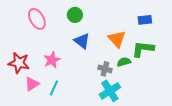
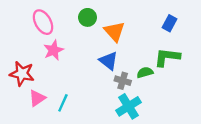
blue rectangle: (145, 20) -> (170, 23), turned -56
orange triangle: (117, 39) -> (114, 31), moved
blue triangle: (82, 41) -> (109, 61), moved
pink star: (52, 60) -> (54, 50), moved

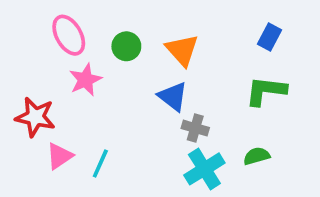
green circle: (88, 17) -> (126, 46), moved
green semicircle: (145, 72) -> (257, 156), moved

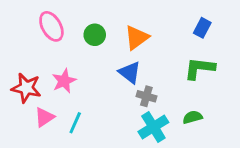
orange triangle: (182, 50) -> (137, 38), turned 36
pink star: (85, 80) -> (64, 81), moved

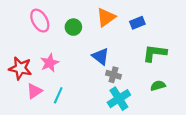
blue rectangle: (202, 28) -> (137, 23), moved, turned 40
orange triangle: (137, 38) -> (106, 17), moved
green semicircle: (193, 117) -> (158, 86), moved

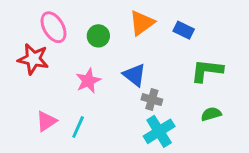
blue rectangle: (137, 23) -> (184, 30), turned 48
pink star: (50, 63) -> (88, 81), moved
red star: (20, 68) -> (33, 59), moved

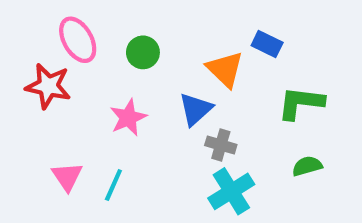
orange triangle: (142, 23) -> (225, 69), moved, turned -40
blue triangle: (134, 75) -> (196, 109), turned 40
pink triangle: (46, 121) -> (67, 177), turned -30

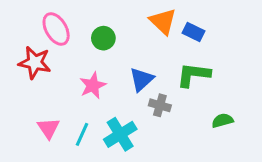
orange triangle: (225, 69) -> (163, 21), moved
green L-shape: (301, 103) -> (193, 75), moved
cyan cross: (231, 191) -> (120, 134), moved

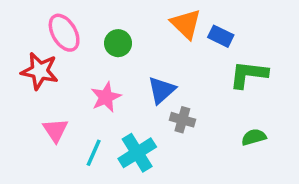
green L-shape: (193, 75) -> (249, 74), moved
pink triangle: (48, 128) -> (55, 130), moved

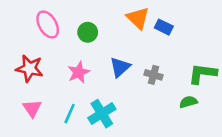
red star: (40, 71) -> (30, 68), moved
green L-shape: (249, 74) -> (203, 74), moved
gray cross: (182, 120) -> (153, 75), moved
pink triangle: (55, 130) -> (32, 108), moved

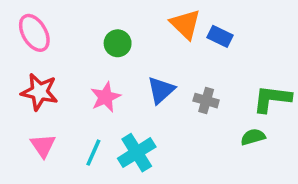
pink ellipse: (48, 25) -> (34, 33), moved

